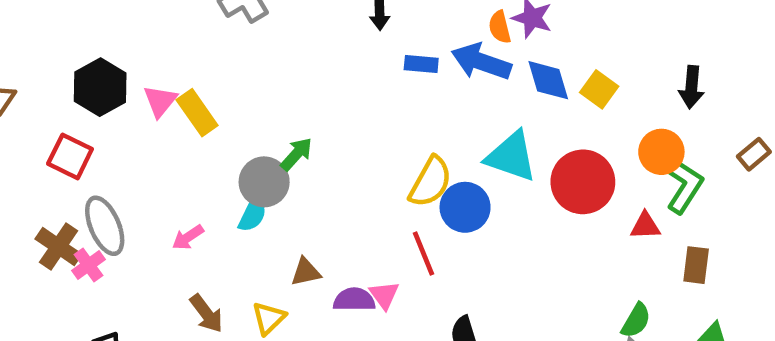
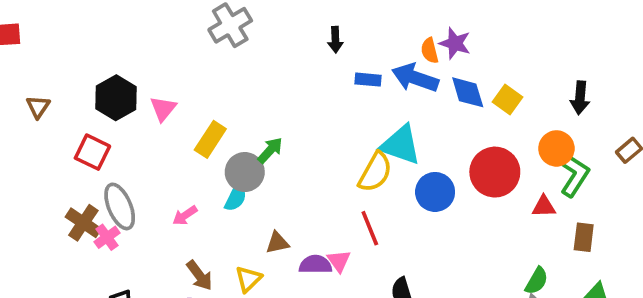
yellow rectangle: (197, 113) -> (210, 139), moved, turned 68
cyan triangle: (511, 156) -> (401, 145), moved
blue circle: (465, 207) -> (435, 192), moved

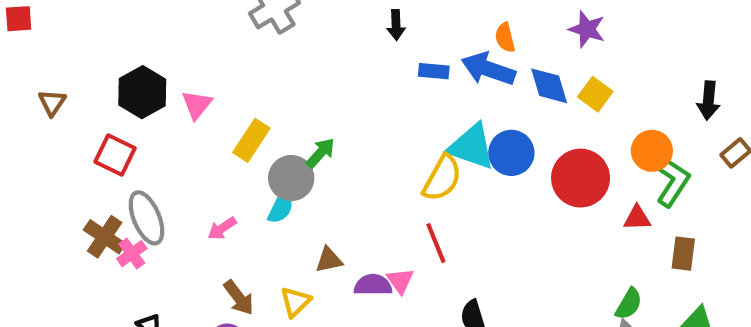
purple star: (455, 43) -> (587, 29), moved
black arrow: (580, 98) -> (708, 100), moved
blue circle: (435, 192) -> (511, 153), moved

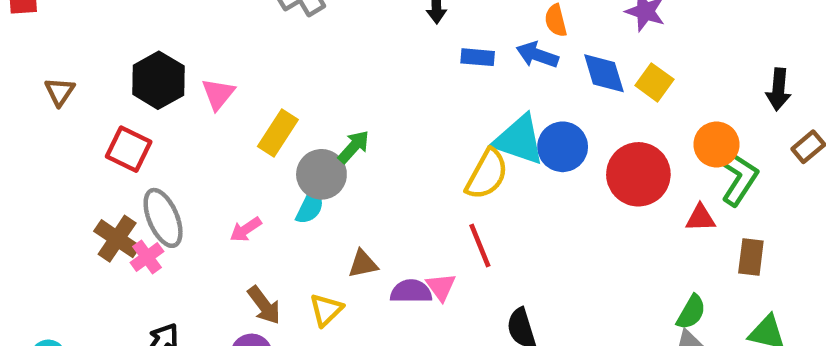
blue arrow: (488, 69) -> (537, 55), size x0.7

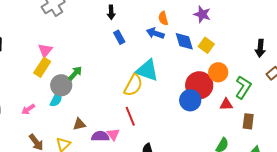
blue rectangle: (478, 57) -> (119, 37), moved, turned 56
pink triangle: (218, 94) -> (45, 50), moved
orange circle: (716, 144) -> (218, 72), moved
blue circle: (563, 147) -> (190, 100), moved

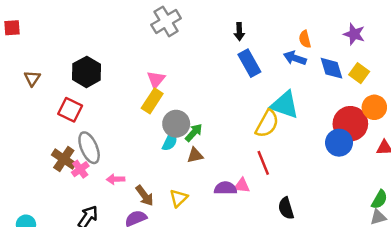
blue rectangle: (119, 37) -> (249, 63), size x1.5
green arrow: (75, 73) -> (194, 133), moved
pink arrow: (28, 109) -> (116, 179), moved, turned 32
brown triangle: (79, 124) -> (195, 155), moved
pink triangle: (113, 134) -> (242, 186), turned -48

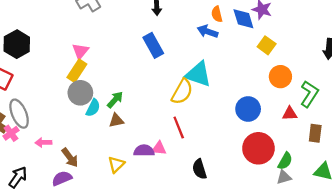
blue rectangle: (249, 63) -> (153, 45), moved
blue diamond: (331, 68) -> (243, 19), moved
gray circle: (176, 124) -> (80, 93), moved
red circle: (350, 124) -> (258, 148), moved
yellow triangle: (179, 198) -> (116, 164), moved

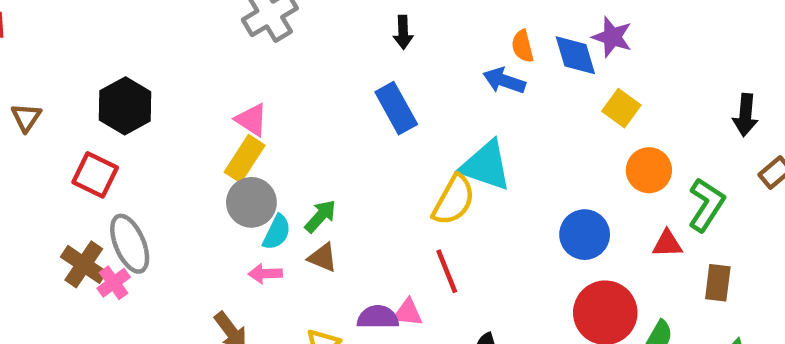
pink triangle: (80, 51) -> (251, 120), turned -36
brown triangle: (116, 121) -> (323, 258), turned 35
pink arrow: (43, 143) -> (265, 274), moved

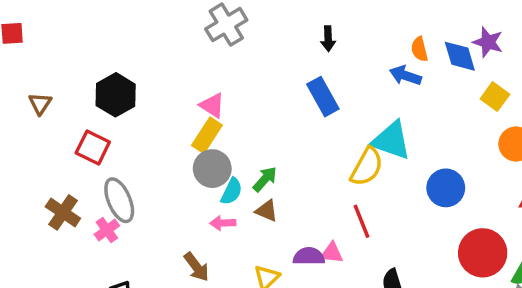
blue circle: (585, 235) -> (446, 188), moved
brown cross: (84, 264) -> (63, 212), moved

